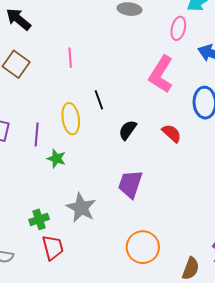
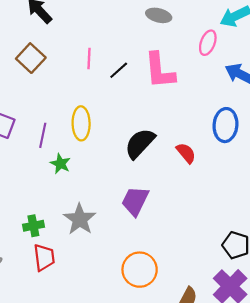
pink L-shape: (161, 74) -> (160, 71), moved, turned -45
black line: (99, 100) -> (119, 70), moved, turned 60
black semicircle: (128, 130) -> (140, 143), size x1.5

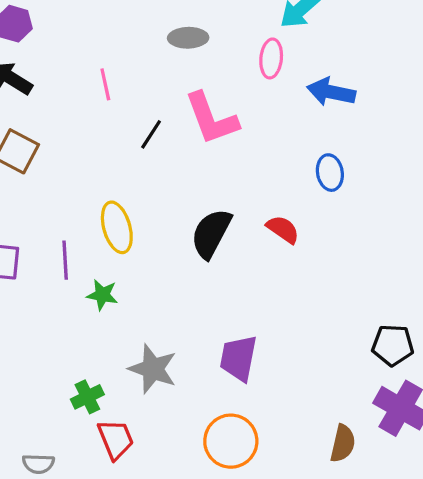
pink line: (89, 59) -> (105, 84), moved
blue ellipse: (225, 125) -> (330, 173), size x0.7
purple trapezoid: (135, 201) -> (238, 358), moved
orange circle: (140, 270) -> (231, 441), moved

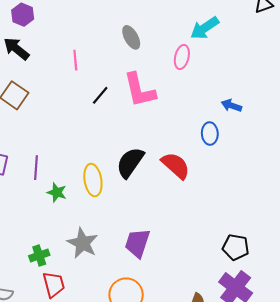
gray ellipse: (188, 38) -> (131, 37), turned 55
blue arrow: (331, 92) -> (231, 106), moved, size x0.7
yellow ellipse: (117, 227) -> (93, 180), moved
red semicircle: (283, 229) -> (176, 166), size x1.4

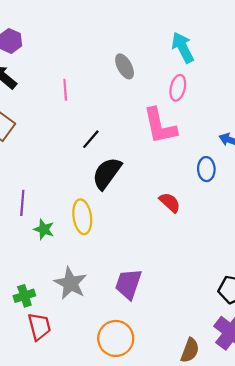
cyan arrow: (205, 28) -> (183, 47), moved, turned 96
pink L-shape: (139, 90) -> (160, 126), moved
black line: (100, 95) -> (91, 139), moved
black semicircle: (130, 162) -> (107, 173), moved
red semicircle: (176, 166) -> (170, 202), size x0.7

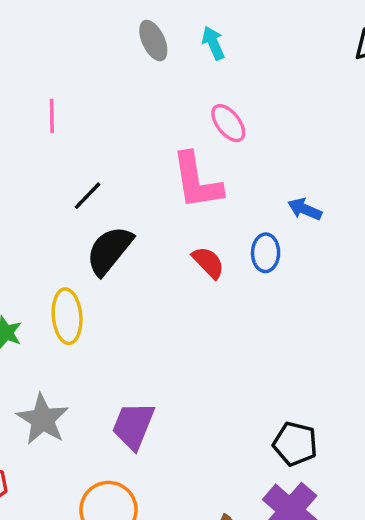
cyan arrow: (183, 47) -> (213, 43), moved, size x0.7
gray ellipse: (125, 66) -> (153, 41), moved
pink ellipse: (178, 88) -> (228, 123), turned -55
red semicircle: (170, 202) -> (208, 263), moved

